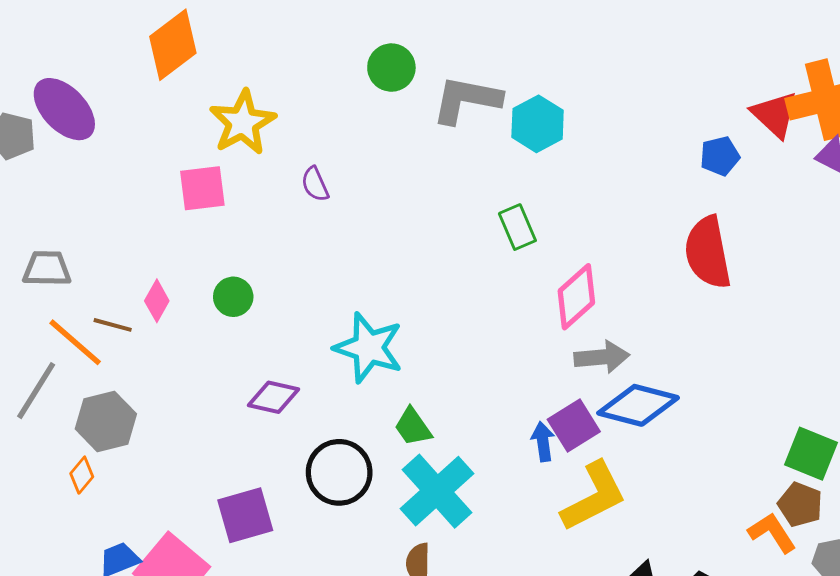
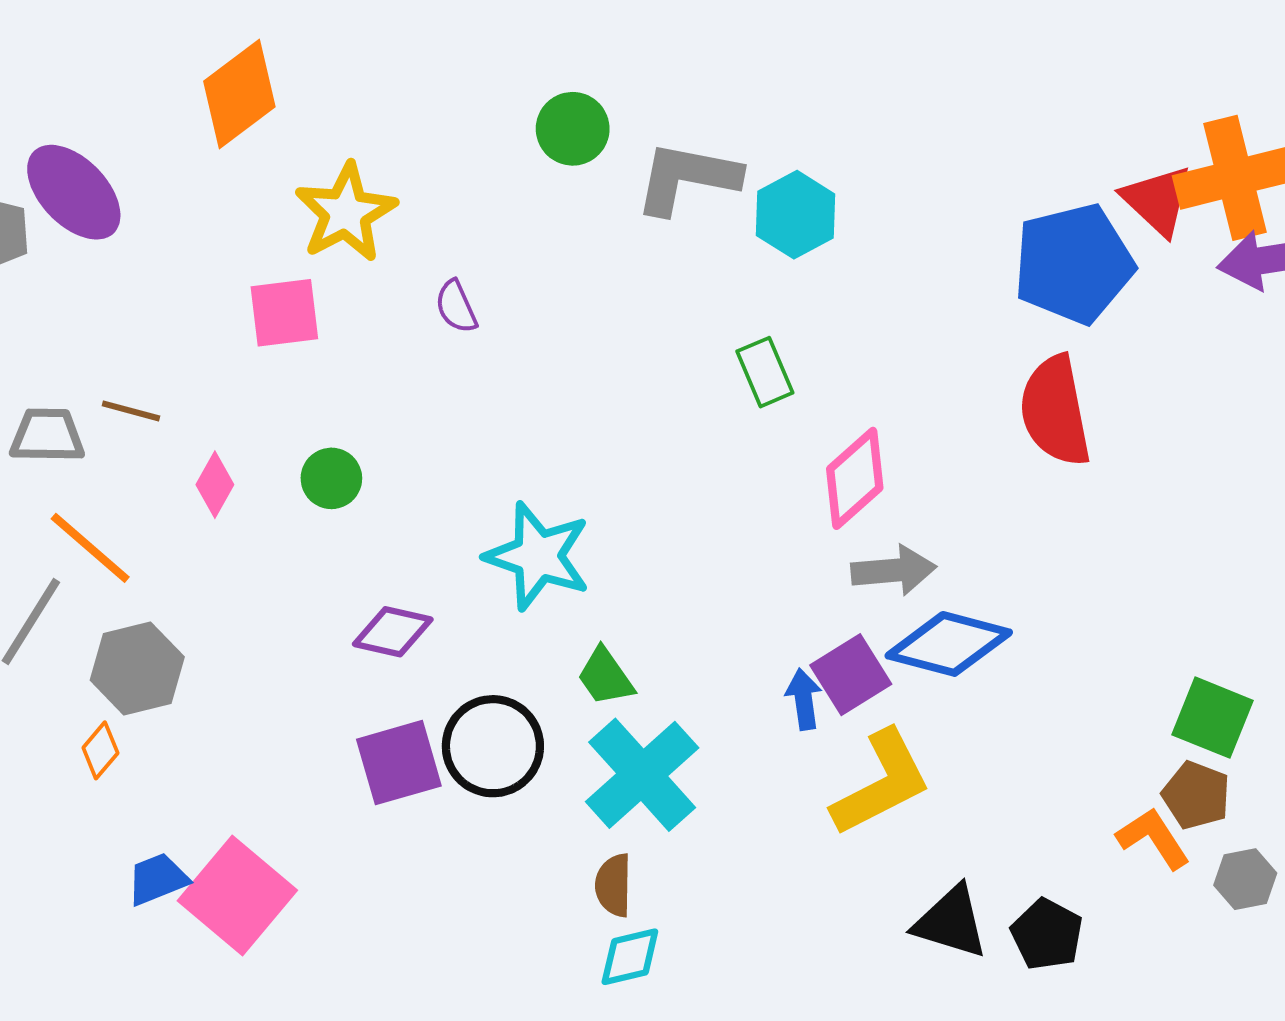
blue pentagon: (720, 156) -> (1074, 264), size x2.0
brown line: (113, 325) -> (131, 411), moved
purple square: (245, 515) -> (399, 763), moved

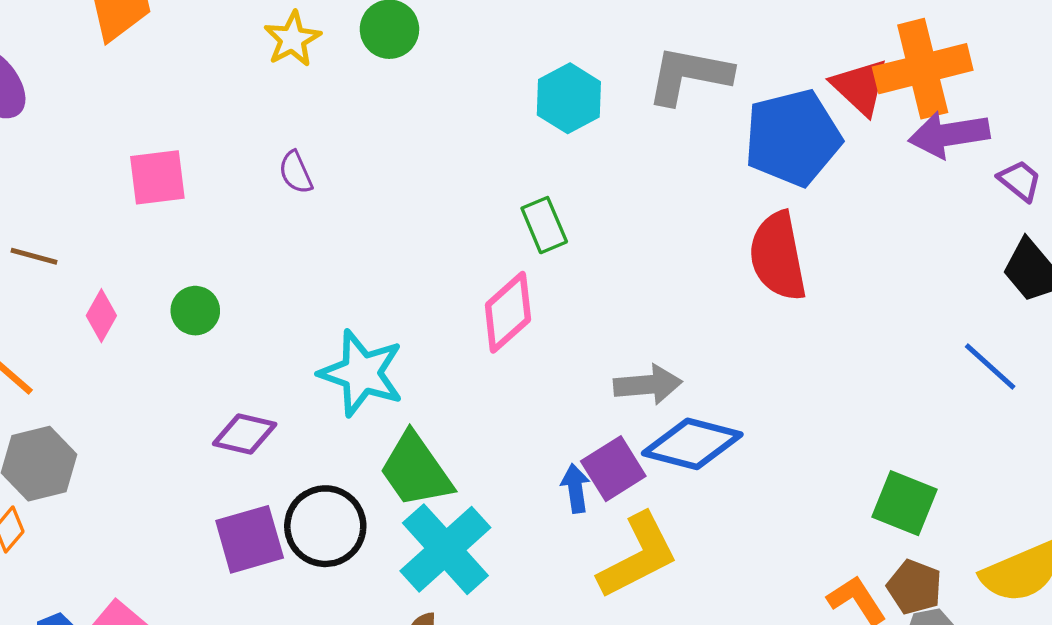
gray L-shape: (687, 178) -> (689, 75), moved
yellow star: (346, 213) -> (292, 39), moved, size x0.7
pink diamond: (855, 478) -> (508, 312), moved
green trapezoid: (605, 677) -> (416, 470), size x1.6
brown pentagon: (1196, 795) -> (914, 587), moved

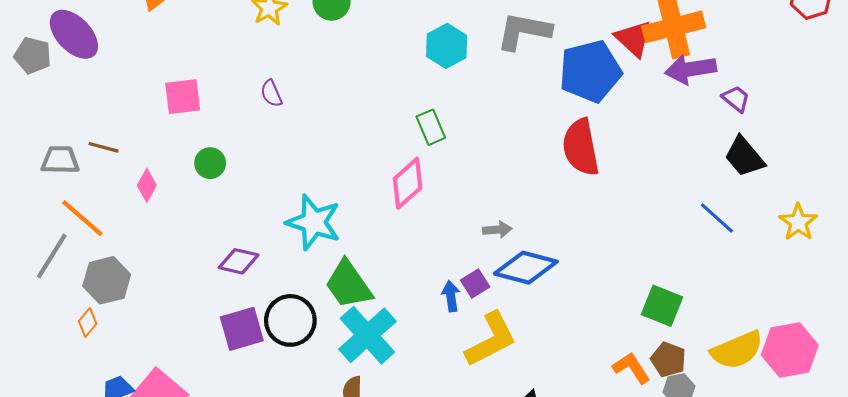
green circle: (195, 311) -> (210, 163), moved
gray arrow: (648, 385) -> (497, 230), size x0.7
purple square: (613, 469) -> (475, 283), size x0.7

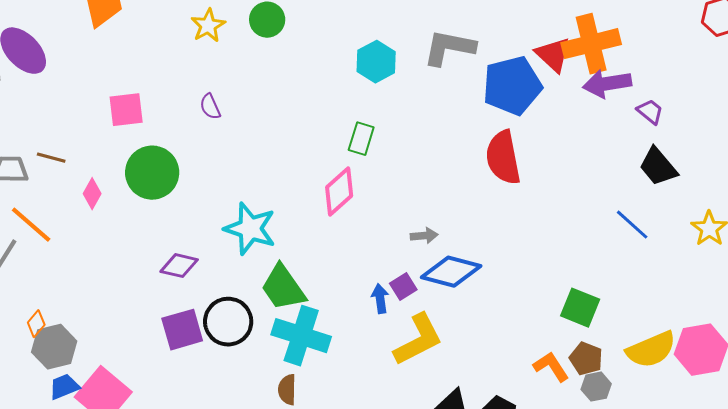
green rectangle: (431, 127) -> (361, 139), turned 40
green circle: (210, 163) -> (152, 173), size x1.8
gray hexagon: (107, 280) -> (54, 347), moved
cyan cross: (367, 335) -> (301, 336), turned -30

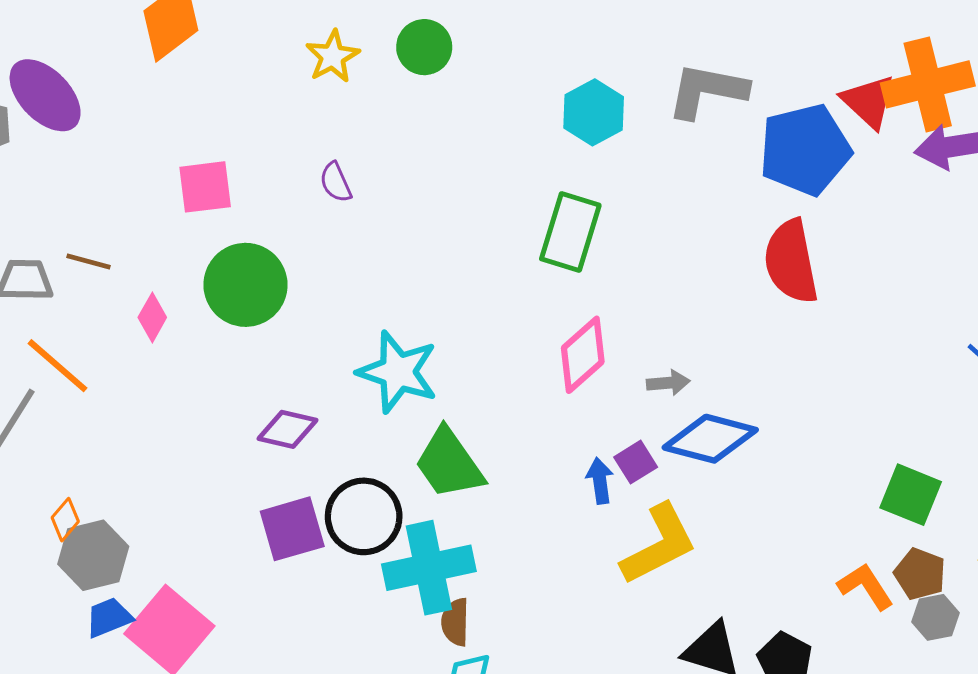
green rectangle: (361, 139) -> (570, 232), size x1.5
pink diamond: (339, 192) -> (583, 355), moved
cyan cross: (301, 336) -> (429, 568), moved, turned -30

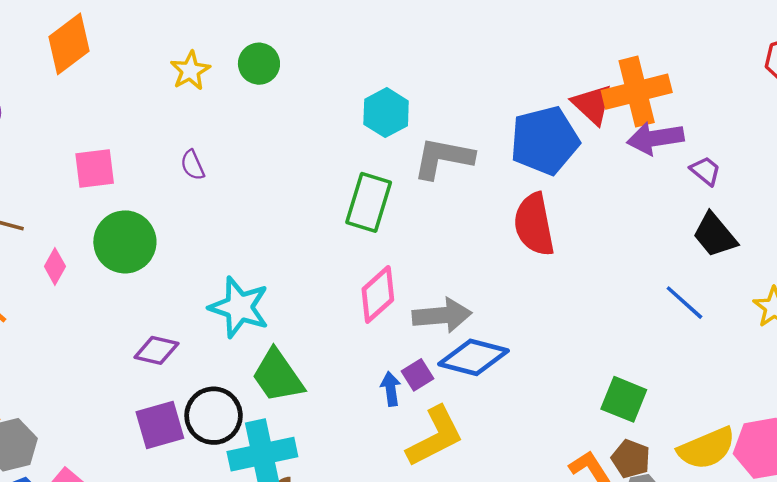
gray L-shape: (707, 91) -> (443, 158), moved
gray arrow: (668, 383) -> (442, 315), size x1.8

